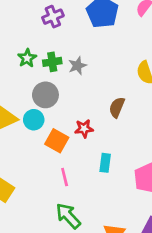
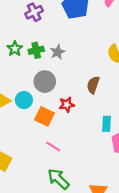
gray circle: (45, 95) -> (45, 82), moved
cyan rectangle: (105, 163) -> (106, 124), moved
pink line: (65, 177) -> (53, 146), turned -40

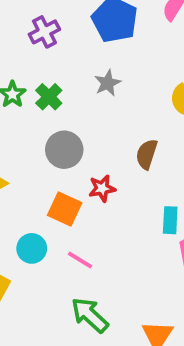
green cross: (36, 50) -> (49, 97), turned -32
gray star: (58, 52) -> (108, 83), moved
cyan circle: (24, 100) -> (32, 248), moved

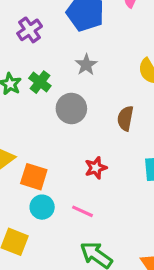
gray circle: (64, 150) -> (71, 108), moved
red star: (102, 188) -> (96, 168), moved
orange square: (65, 209) -> (34, 177), moved

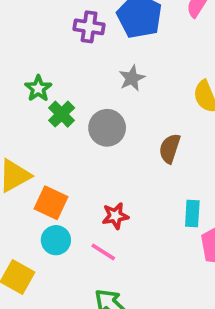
purple cross: (30, 30) -> (89, 27), moved, turned 35
green cross: (40, 82) -> (62, 114), moved
red star: (96, 168) -> (115, 216), moved

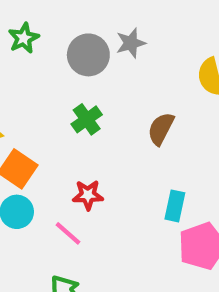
green cross: (62, 114) -> (87, 119), moved
gray circle: (107, 128) -> (88, 55), moved

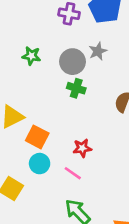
green star: (24, 38) -> (31, 56), turned -30
green cross: (87, 119) -> (76, 88), moved, turned -30

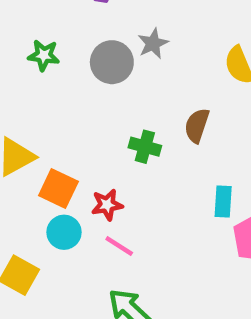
green cross: (76, 88) -> (145, 147), moved
red star: (82, 148) -> (107, 205), moved

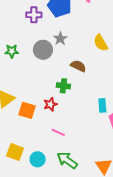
brown semicircle: (197, 126) -> (78, 66), moved, turned 105
red star: (107, 205) -> (50, 104), moved
cyan circle: (64, 232) -> (38, 159), moved

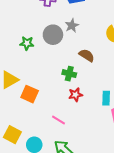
green star: (12, 51) -> (27, 43), moved
red star: (50, 104) -> (75, 95), moved

